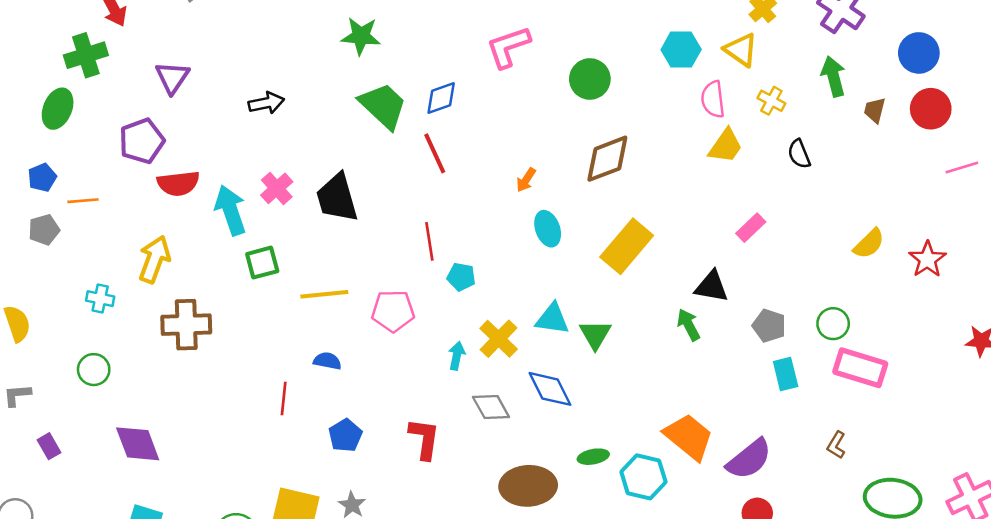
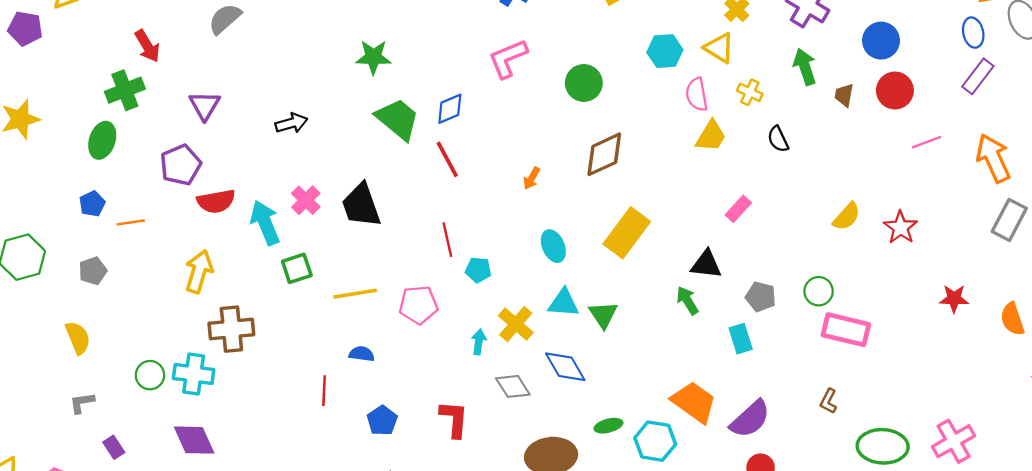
cyan ellipse: (548, 229) -> (553, 246), moved
gray pentagon: (44, 230) -> (93, 271), moved
cyan cross: (100, 299) -> (194, 374), moved, size x1.6
cyan rectangle: (786, 374) -> (741, 339), moved

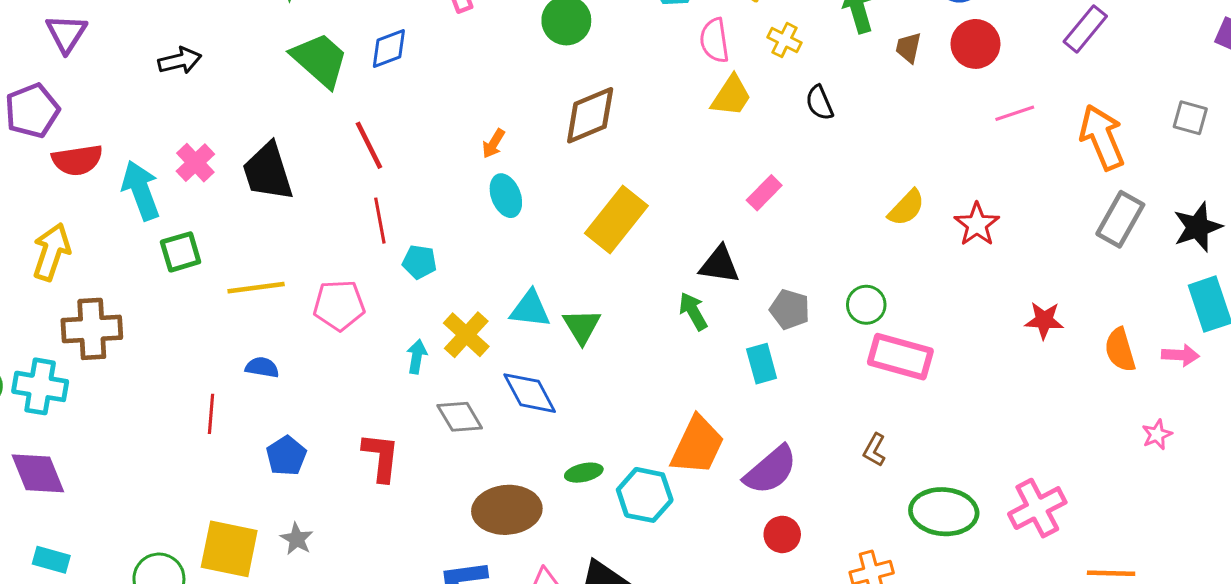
red line: (447, 159) -> (369, 145), moved
cyan ellipse: (553, 246) -> (506, 196), moved
orange trapezoid: (694, 402) -> (697, 445), turned 78

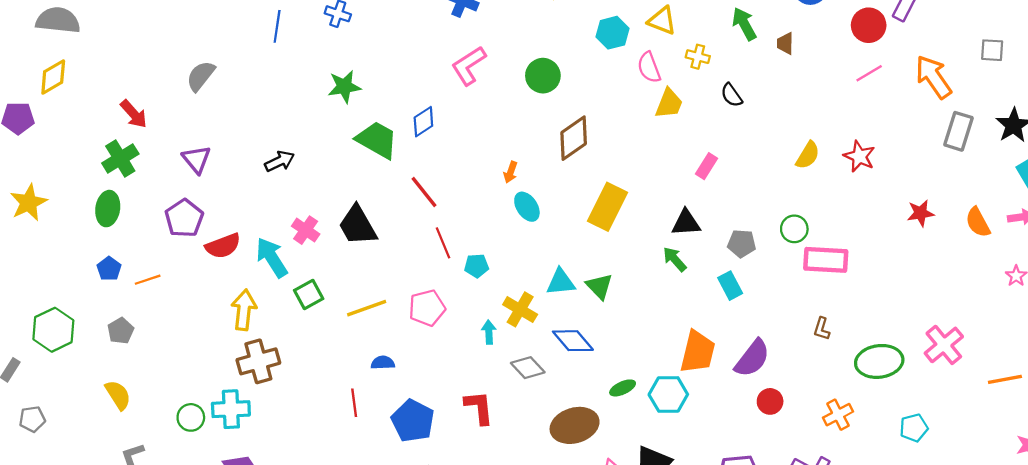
red circle: (975, 44) -> (869, 25), moved
yellow arrow: (51, 252) -> (244, 310), moved
blue pentagon: (286, 456) -> (413, 421), size x1.5

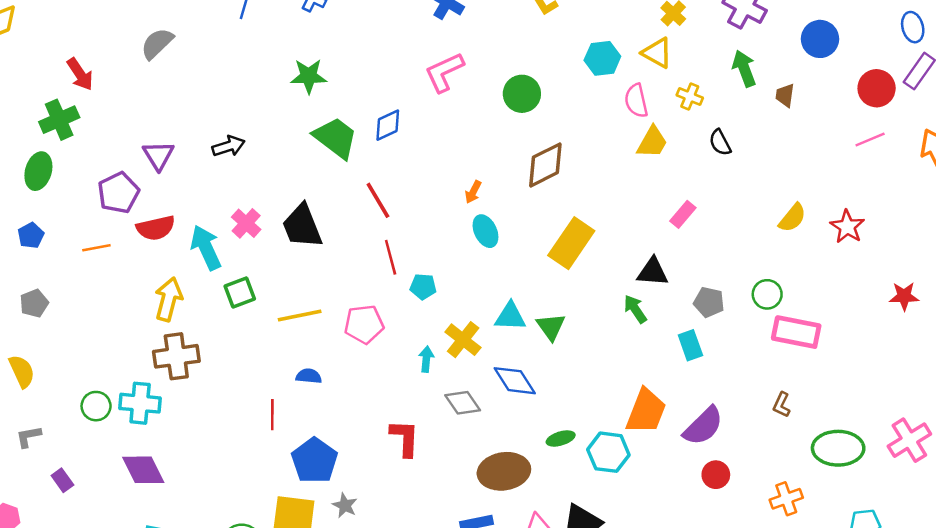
purple triangle: (196, 159) -> (158, 155), moved
orange line: (148, 280) -> (96, 248), moved
blue pentagon: (413, 421) -> (315, 461), moved

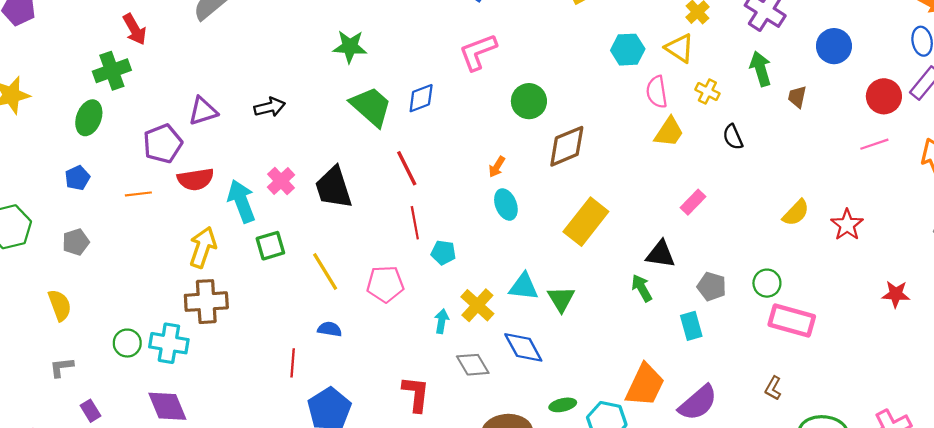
green circle: (522, 94) -> (529, 101), moved
purple triangle: (158, 155) -> (203, 111), turned 40
yellow line: (300, 316) -> (325, 271), turned 66

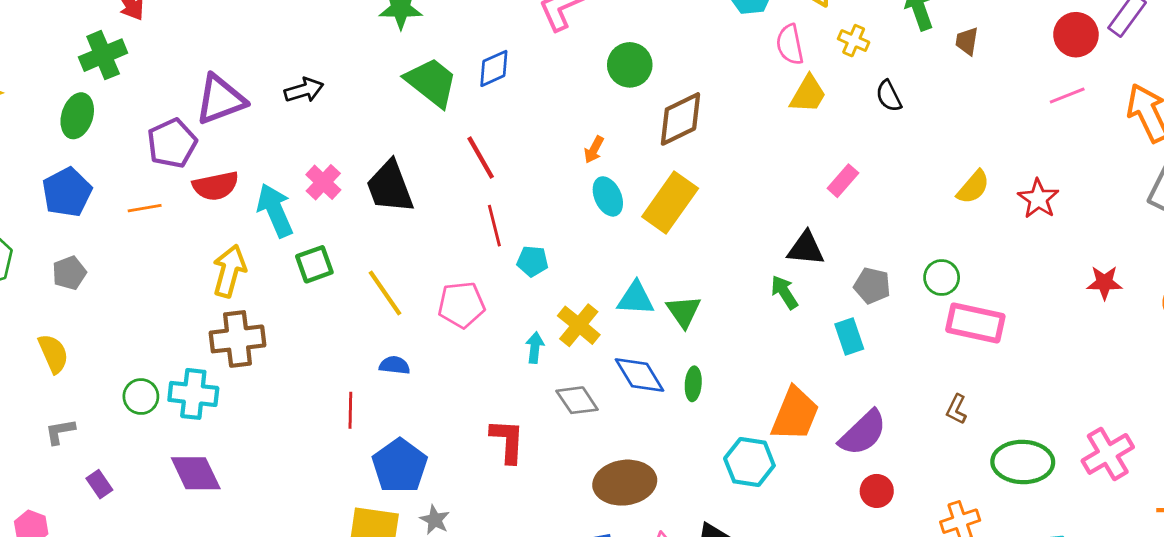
purple triangle: (203, 111) -> (220, 100), size x1.4
blue pentagon: (77, 178) -> (67, 192), size x1.6
yellow rectangle: (586, 222) -> (670, 202), moved
green ellipse: (563, 405) -> (693, 384), moved, turned -70

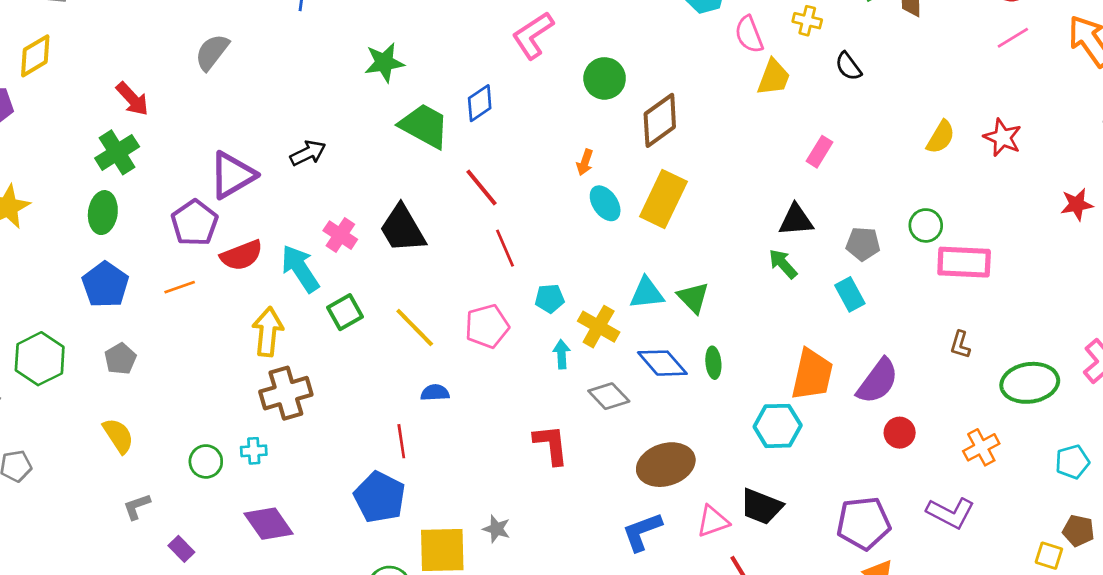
cyan pentagon: (532, 261) -> (550, 298), moved
cyan cross: (193, 394) -> (254, 451), size x0.6
blue pentagon: (400, 466) -> (380, 497), moved

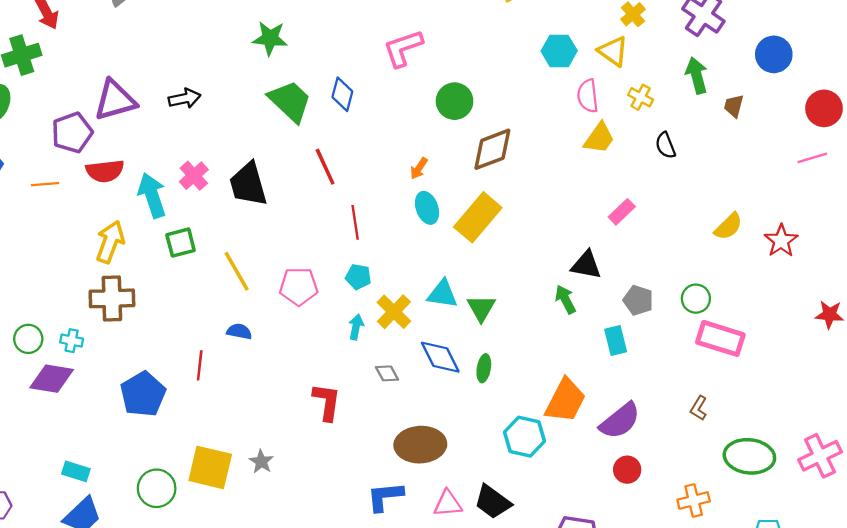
blue diamond: (480, 103) -> (342, 94), turned -56
red line: (505, 248) -> (355, 222), moved
gray diamond: (609, 396) -> (387, 373), size x0.7
blue pentagon: (380, 497) -> (143, 394), moved
purple diamond: (269, 524) -> (52, 379), moved, turned -60

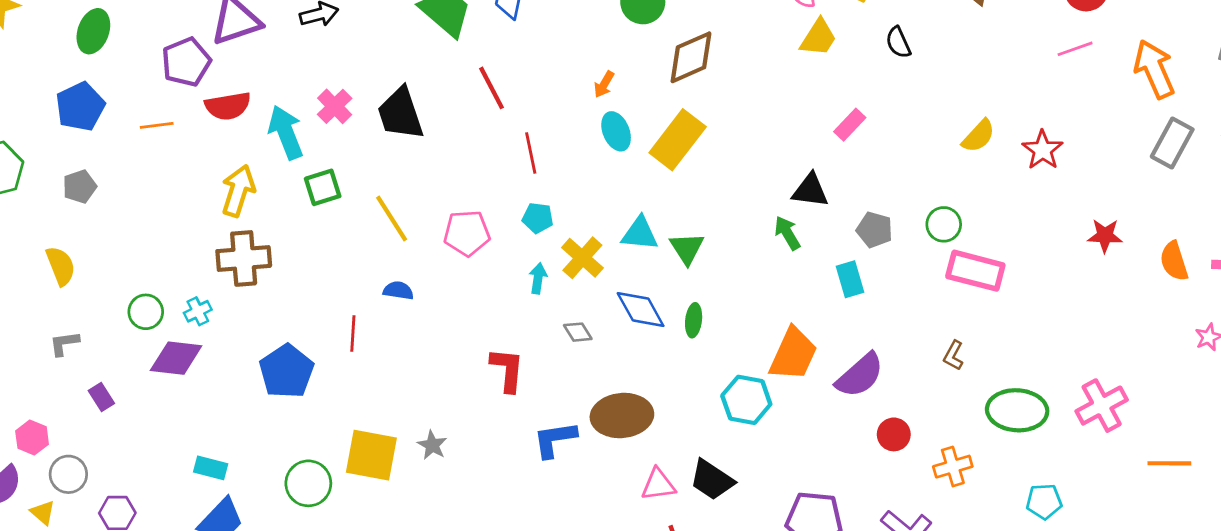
cyan cross: (72, 341) -> (198, 311), turned -35
red circle: (627, 470) -> (894, 434), moved
blue L-shape: (385, 497) -> (555, 439), moved

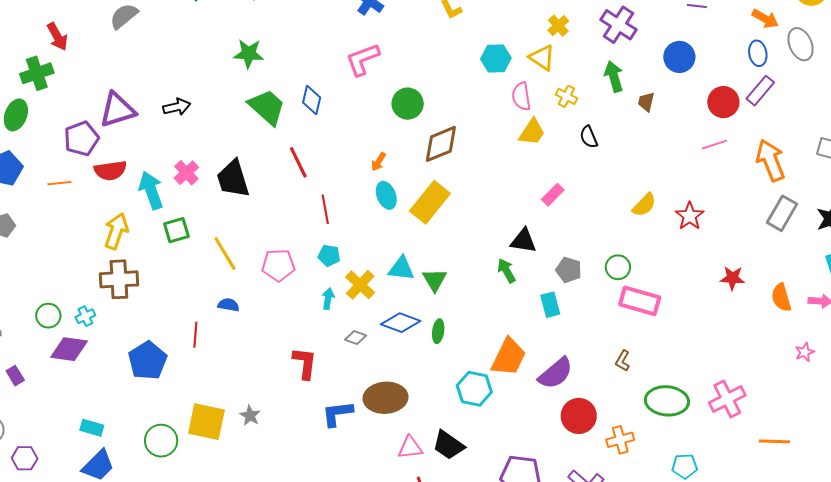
blue diamond: (641, 310) -> (401, 323), turned -42
gray diamond: (578, 332) -> (356, 338), turned -40
red circle: (894, 434) -> (579, 416), size x1.5

